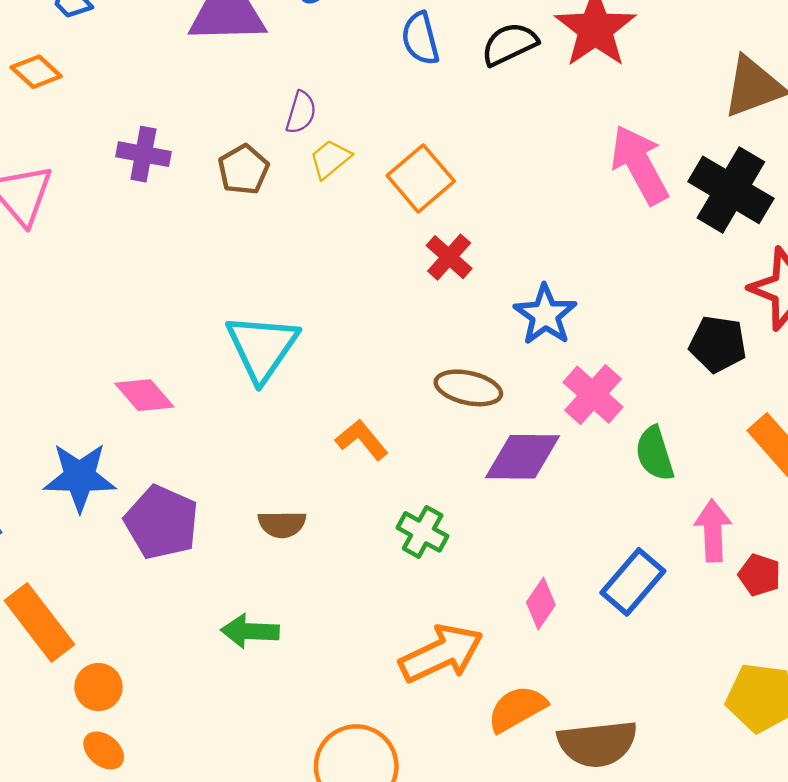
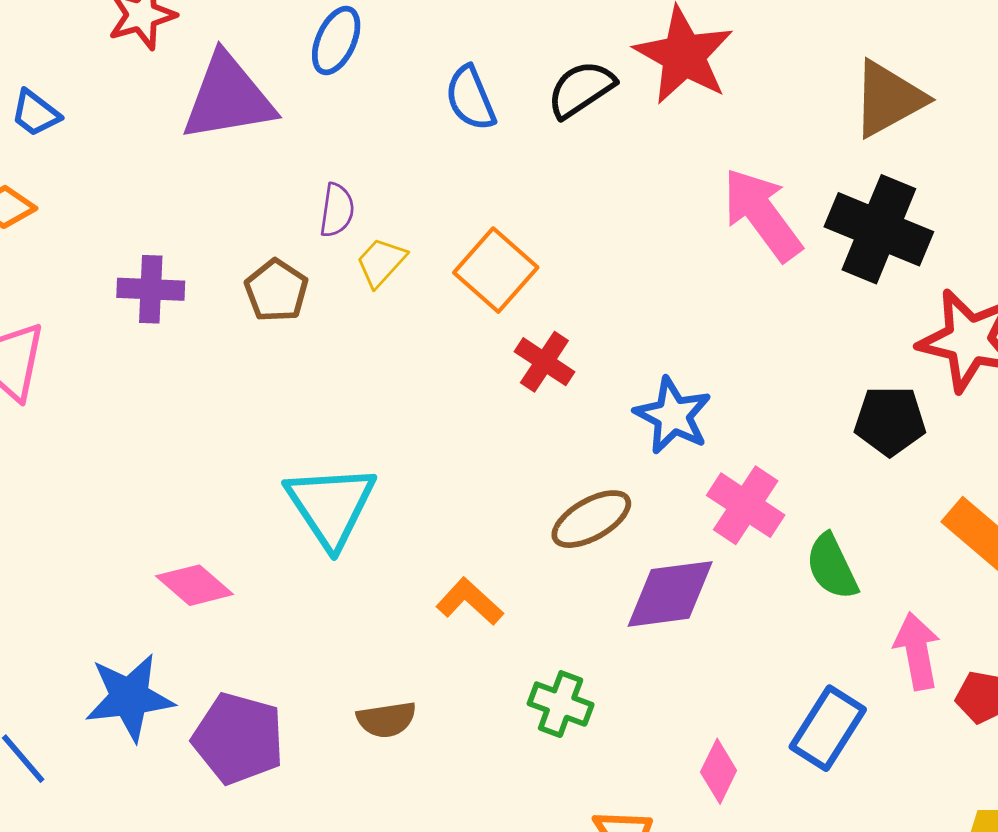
brown ellipse: (468, 388) -> (591, 519), turned -34

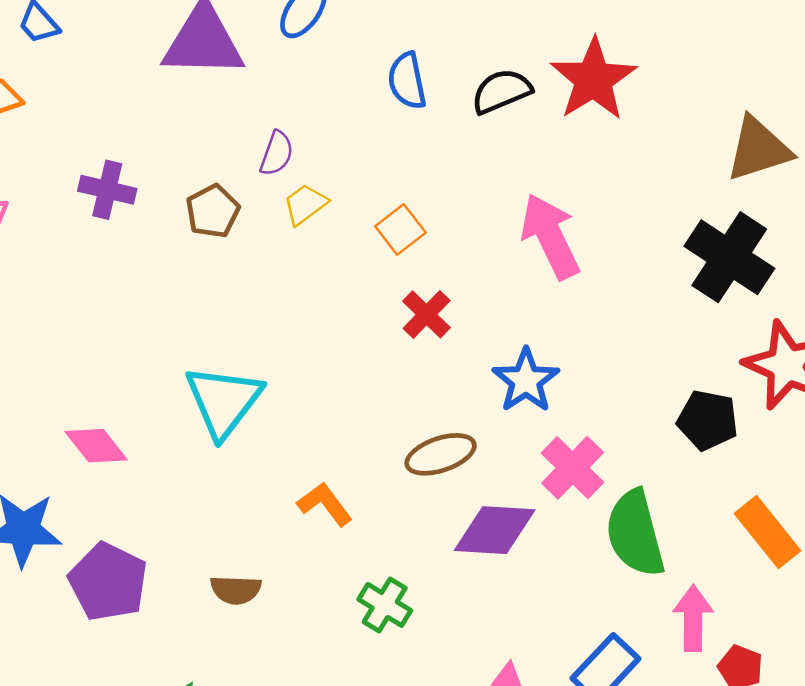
pink arrow: (762, 214) -> (550, 236), moved
orange square: (496, 270) -> (400, 229), size x0.7
green semicircle: (832, 567) -> (635, 533), size x1.5

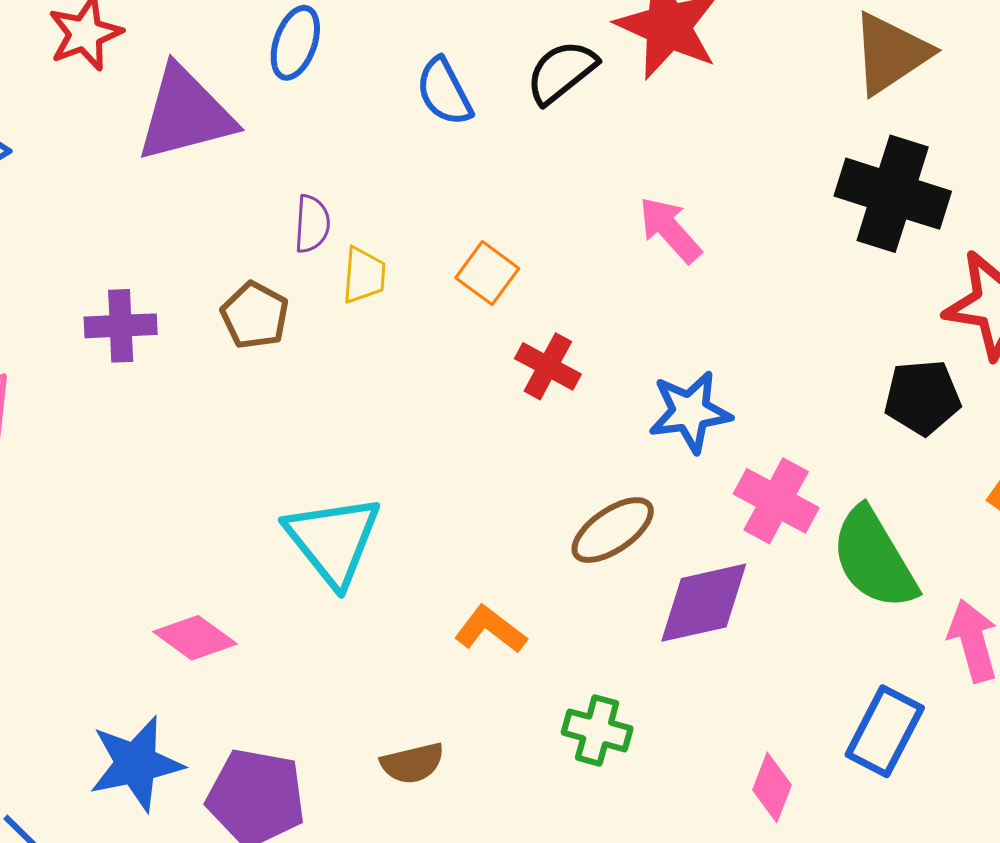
yellow trapezoid: (305, 204) -> (364, 275), turned 147
pink arrow: (550, 236) -> (670, 230), size x0.7
blue star: (526, 380) -> (690, 412), turned -30

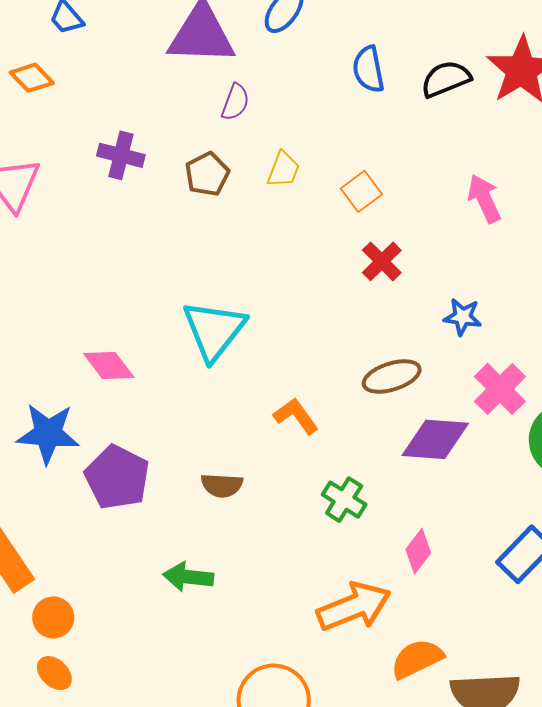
purple semicircle: (312, 224) -> (235, 102), moved
blue star: (690, 412) -> (463, 317), size x0.7
pink diamond: (772, 787) -> (418, 551), moved

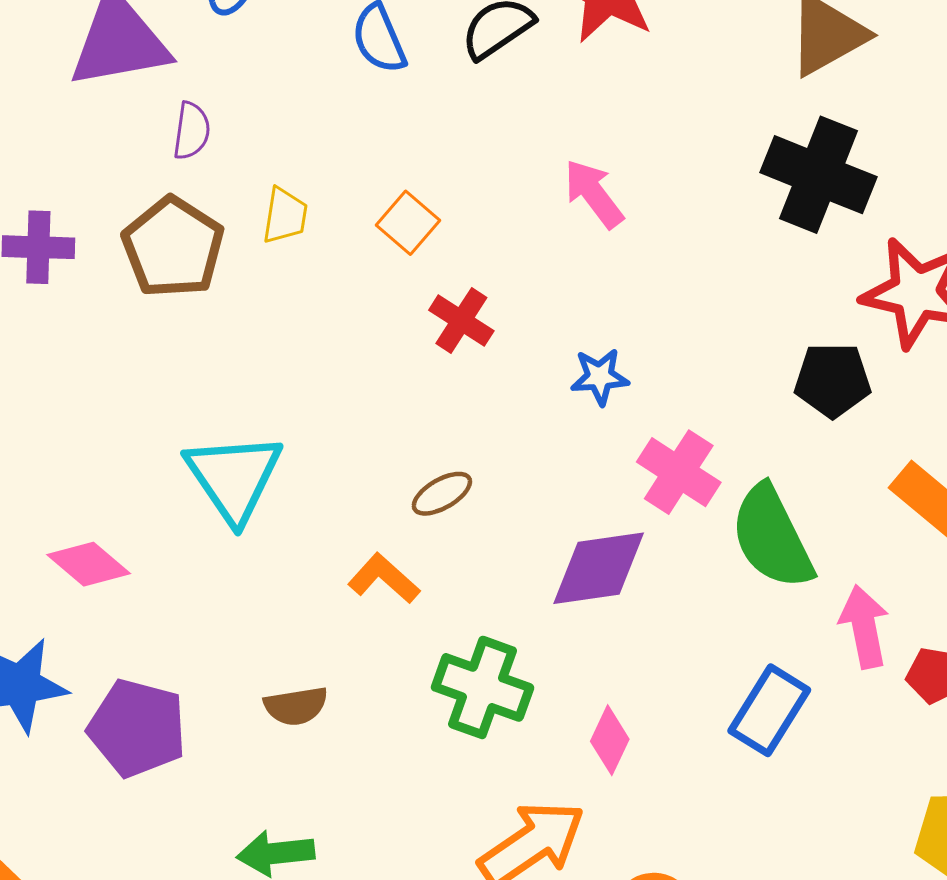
brown pentagon: (207, 174) -> (173, 247), size x1.5
brown ellipse: (392, 376) -> (442, 494), moved, size x0.7
green cross: (344, 500) -> (483, 687), size x1.4

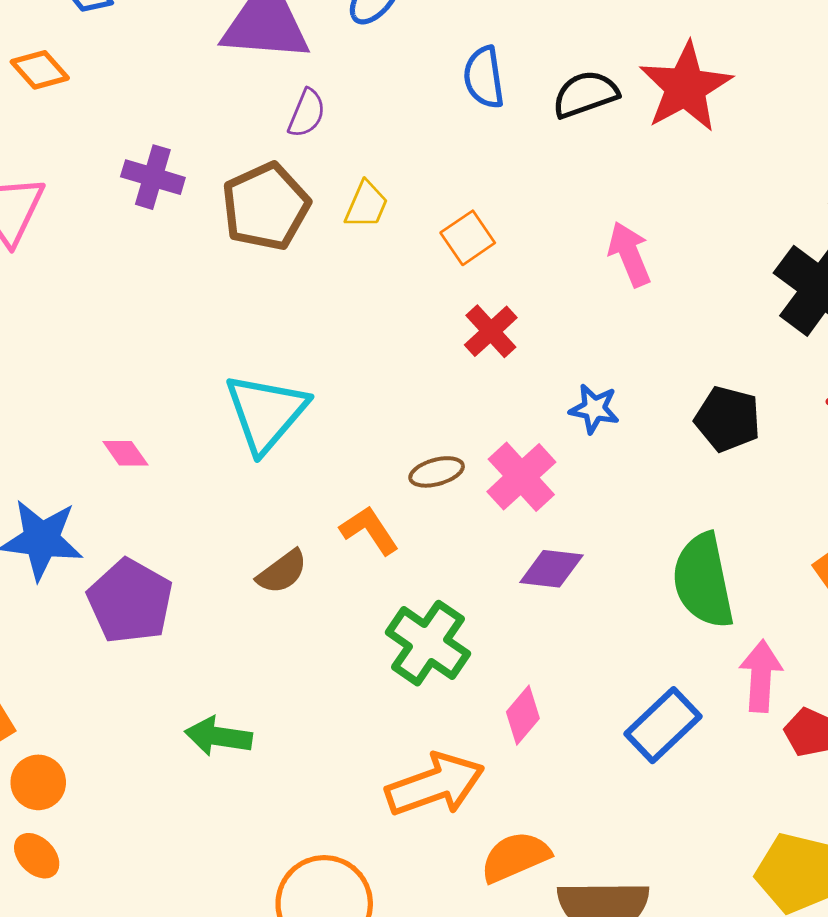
black pentagon: (833, 380) -> (728, 419), moved
pink cross: (679, 472) -> (521, 477), moved
pink diamond: (89, 564) -> (125, 453), size x0.7
purple diamond: (599, 568) -> (551, 569), size x0.7
brown semicircle: (296, 706) -> (282, 572), moved, turned -42

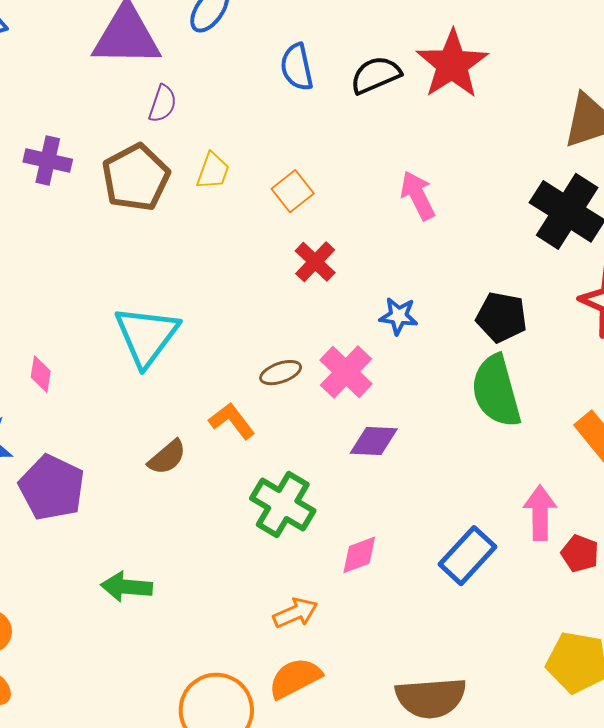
pink diamond: (125, 453) -> (41, 374), turned 48
green semicircle: (703, 581) -> (496, 391), moved
pink diamond: (523, 715) -> (359, 555), turned 33
orange arrow: (435, 785) -> (295, 613), size x0.6
orange semicircle: (515, 857) -> (295, 678), moved

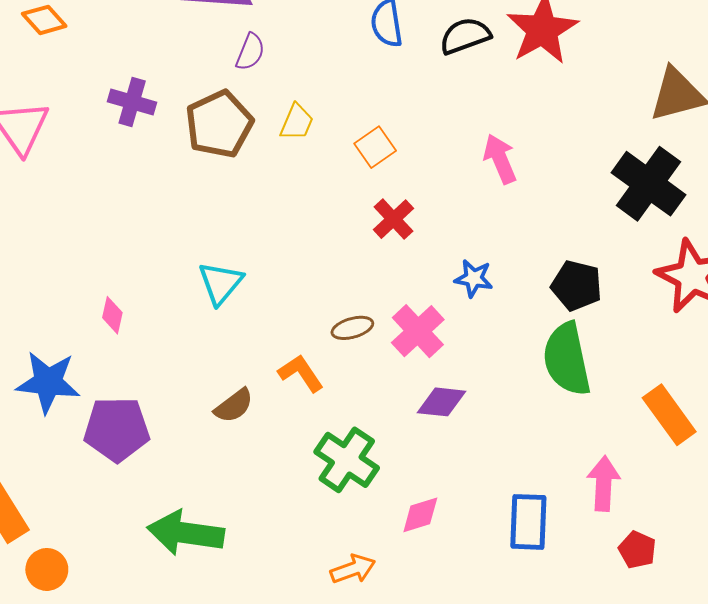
cyan triangle: (147, 336) -> (220, 283), size x0.7
purple pentagon: (52, 488) -> (117, 429), turned -30
red pentagon: (580, 553) -> (637, 550), moved
blue rectangle: (467, 556) -> (528, 522), turned -44
green arrow: (127, 587) -> (186, 533), size x1.5

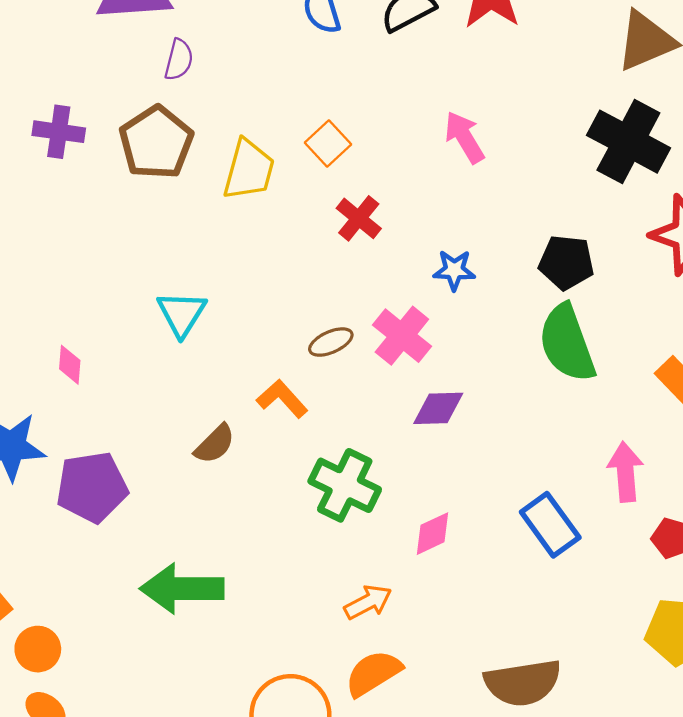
yellow trapezoid: (297, 122) -> (249, 170), moved, size x1.5
blue rectangle: (528, 522) -> (550, 525), turned -30

